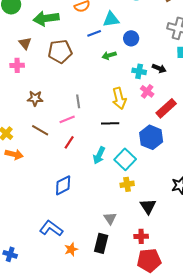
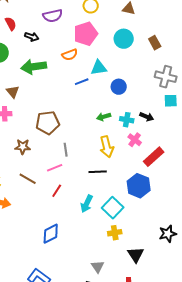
brown pentagon: (60, 51) -> (48, 123), moved
green arrow: (109, 55) -> (104, 117), moved

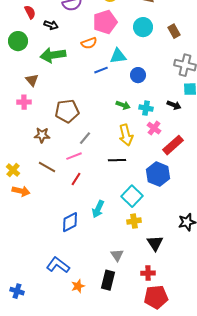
green arrow: (104, 117) -> (123, 105), turned -144
black arrow: (147, 117) -> (174, 105), moved
gray line: (66, 150) -> (85, 138), turned 48
cyan arrow: (87, 204) -> (98, 209), moved

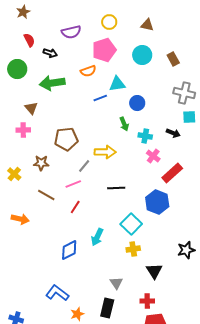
green arrow: (123, 105) -> (124, 124), moved, turned 48
yellow arrow: (126, 135) -> (105, 152), moved, turned -75
yellow cross: (13, 170) -> (14, 174), moved

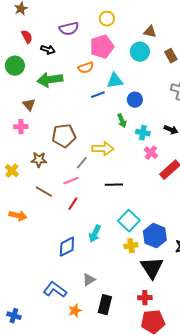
brown triangle: (147, 25) -> (150, 32), moved
blue hexagon: (157, 202) -> (155, 236), moved
black triangle: (154, 271) -> (152, 268), size x1.4
gray triangle: (116, 283) -> (89, 280), moved, turned 32

